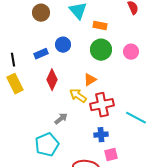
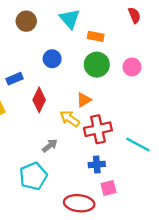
blue rectangle: (41, 54) -> (15, 79), moved

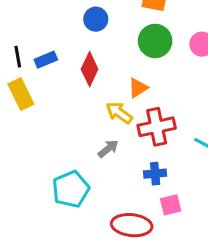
blue circle: (52, 59) -> (96, 19), moved
red diamond: (39, 100) -> (90, 69), moved
gray arrow: (50, 146) -> (108, 149), moved

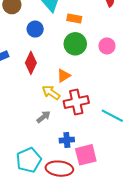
blue cross: (155, 174) -> (67, 140), moved
cyan pentagon: (71, 189) -> (29, 160), moved
pink square: (171, 205) -> (86, 155), size x1.5

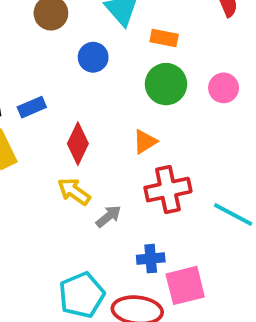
red diamond: (31, 63) -> (78, 144), moved
yellow arrow: (51, 92) -> (74, 191), moved

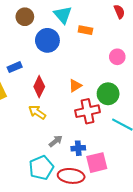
blue circle: (93, 57) -> (47, 40), size x1.5
green circle: (166, 84) -> (108, 94), moved
gray arrow: (108, 216) -> (56, 141), moved

